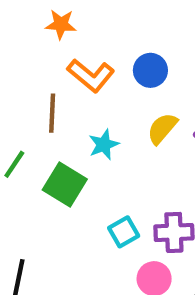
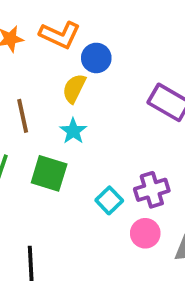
orange L-shape: (91, 75) -> (60, 35), moved
yellow semicircle: (162, 128) -> (74, 88), moved

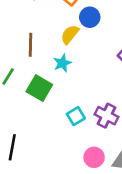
purple cross: (152, 190) -> (106, 116), turned 30
pink circle: (145, 233) -> (94, 157), moved

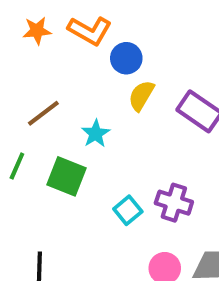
yellow semicircle: (70, 34) -> (141, 96), moved
brown line: (30, 45) -> (43, 113), turned 60

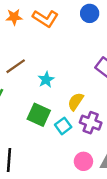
blue circle: (126, 58) -> (90, 13), moved
yellow semicircle: (141, 96) -> (76, 102), moved
green square: (66, 176) -> (39, 115), moved

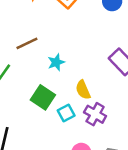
yellow semicircle: (76, 102) -> (83, 90), turned -66

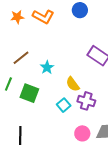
green square: (43, 97) -> (29, 93), moved

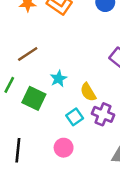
cyan star: (47, 67) -> (59, 79), moved
pink circle: (82, 133) -> (64, 148), moved

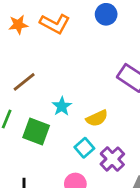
yellow semicircle: (88, 92) -> (97, 118), turned -78
purple cross: (103, 114) -> (112, 159), moved, turned 30

